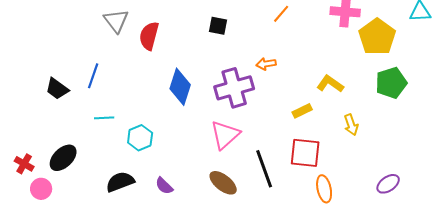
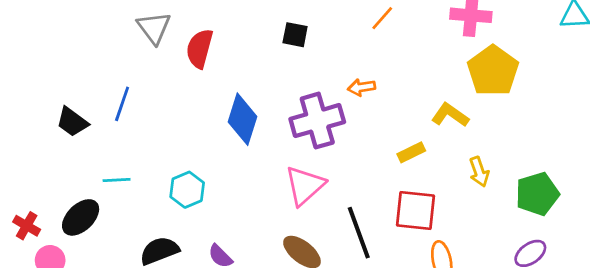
yellow pentagon: (377, 37) -> (493, 71), moved
green pentagon: (391, 83) -> (537, 194), moved
cyan line: (104, 118) -> (117, 180), moved

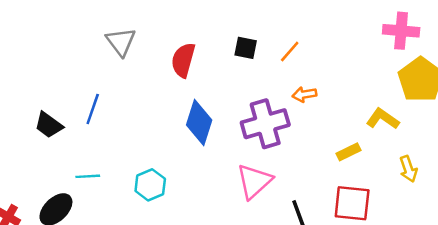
orange line: (382, 18) -> (290, 52), moved
red semicircle: (200, 49) -> (183, 60), moved

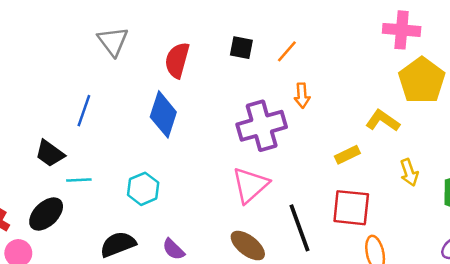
orange arrow: (304, 94) -> (302, 95), turned -85
blue diamond: (199, 123) -> (163, 114), moved
black trapezoid: (49, 125) -> (50, 153), moved

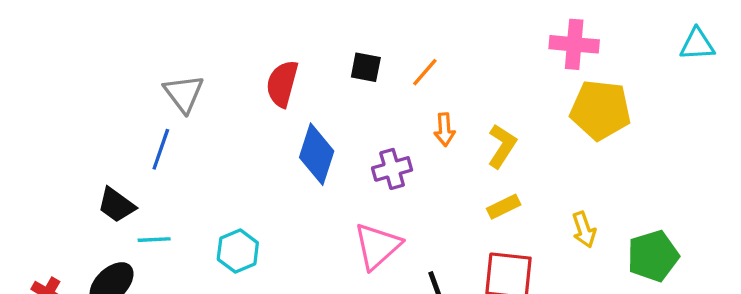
gray triangle: (113, 41) -> (184, 94), moved
yellow pentagon: (422, 80) -> (600, 110), turned -30
blue diamond: (163, 114) -> (317, 154), moved
yellow L-shape: (383, 121) -> (502, 146), moved, turned 88
purple cross: (262, 126) -> (392, 169), size x0.6

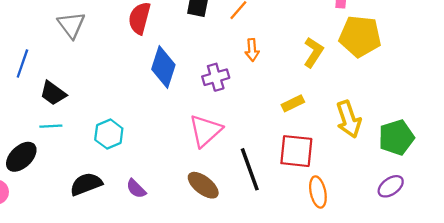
yellow L-shape: (502, 146) -> (313, 52), moved
blue line: (161, 149) -> (22, 64), moved
black trapezoid: (116, 205) -> (53, 93), moved
yellow arrow: (584, 230) -> (349, 119), size x1.5

